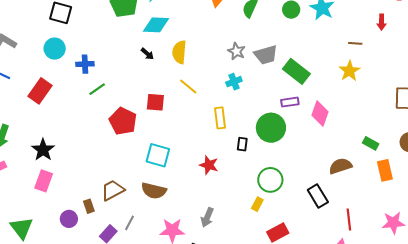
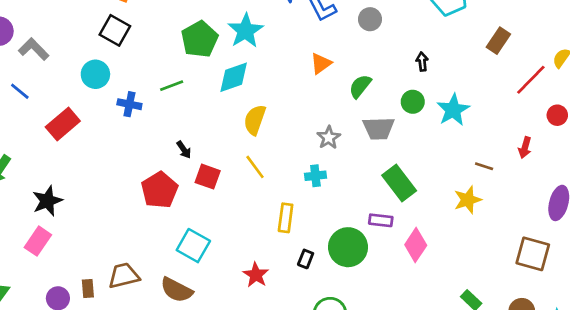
cyan diamond: (156, 25) -> (234, 77), turned -36
black arrow: (147, 54) -> (184, 150), moved
gray trapezoid: (266, 55) -> (379, 128), moved
green line: (97, 89) -> (172, 86), moved

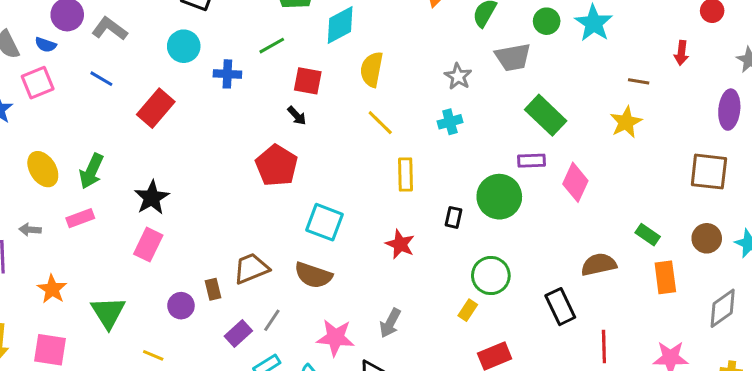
red square: (208, 177) -> (308, 81), moved
yellow rectangle: (286, 218) -> (405, 174), moved

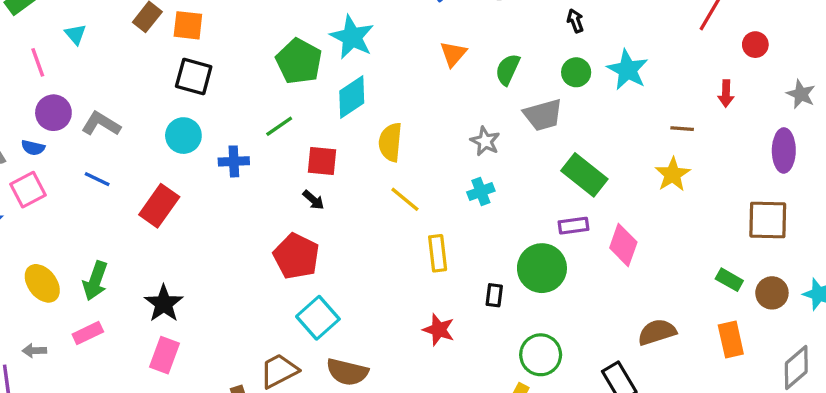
cyan square: (324, 222) -> (318, 318), moved, turned 33
green rectangle: (648, 235) -> (729, 280), moved

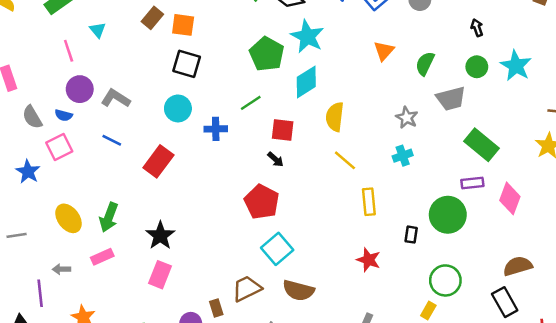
brown semicircle: (657, 332) -> (518, 266), moved

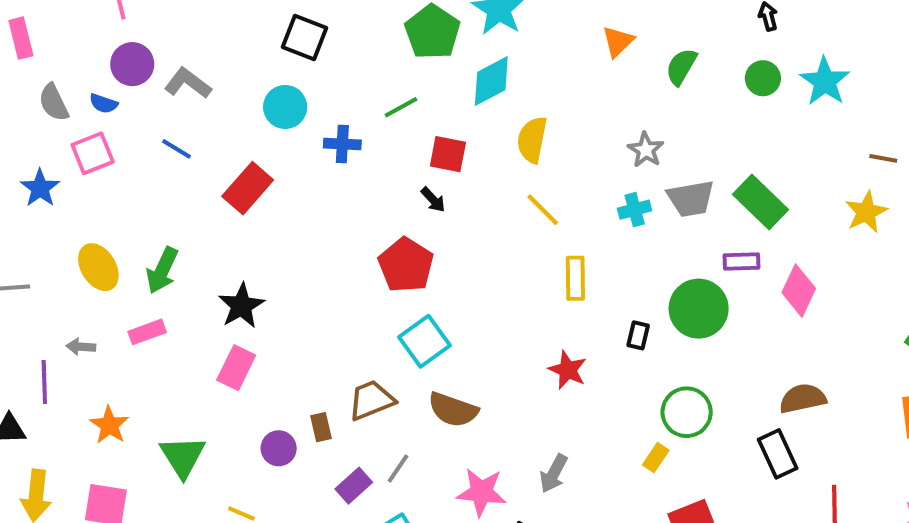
gray trapezoid: (451, 99) -> (691, 199), moved

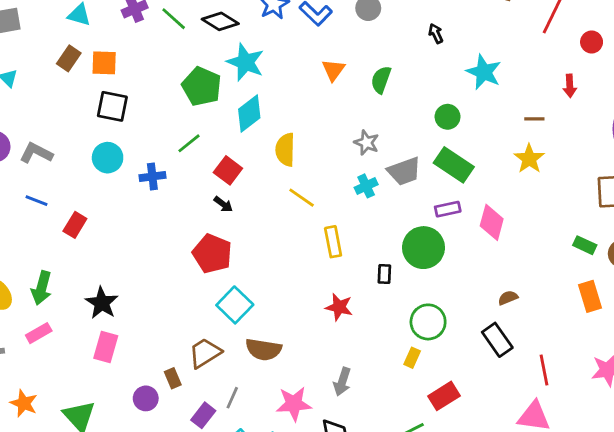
green circle: (763, 78) -> (448, 117), moved
red square: (448, 154) -> (228, 170), turned 36
red rectangle: (248, 188) -> (75, 225), moved, size x0.7
brown semicircle: (803, 398) -> (508, 298), size x0.6

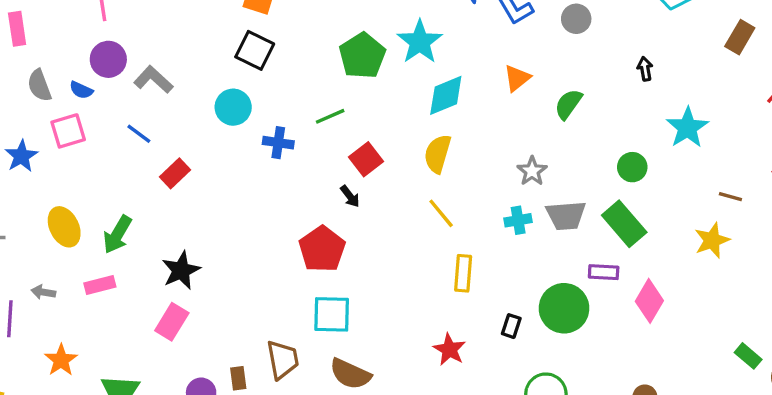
cyan diamond: (249, 114) -> (446, 95), moved
cyan square: (235, 305) -> (332, 314), turned 32
brown trapezoid: (205, 353) -> (283, 360), turned 96

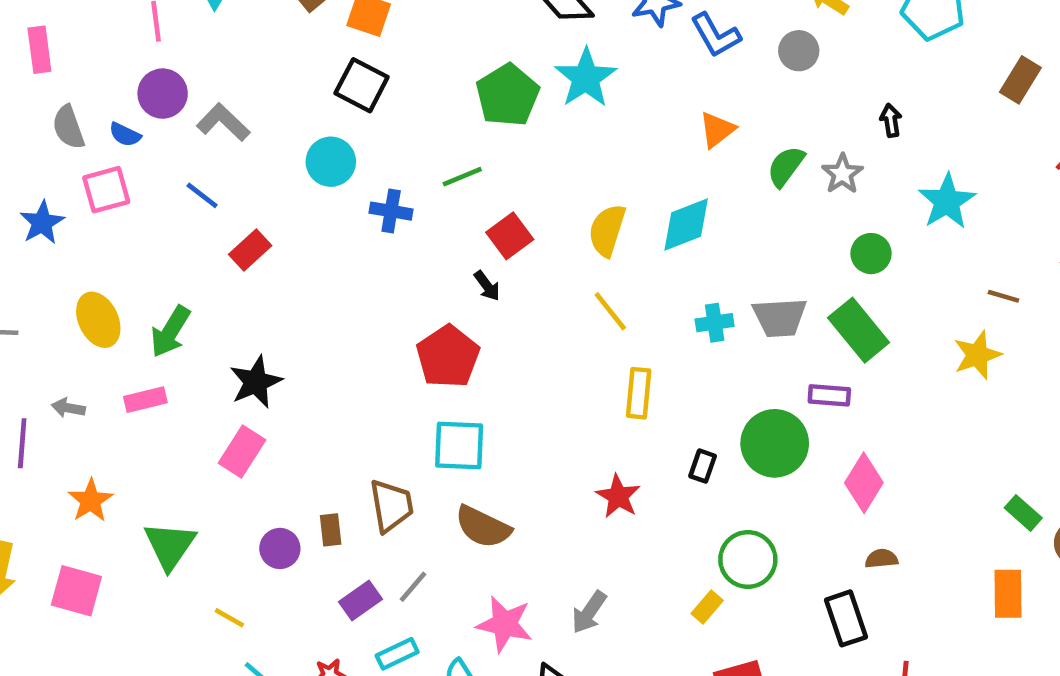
cyan diamond: (446, 95) -> (686, 225), moved
gray star: (532, 171) -> (842, 174), moved
pink diamond: (649, 301) -> (864, 483), moved

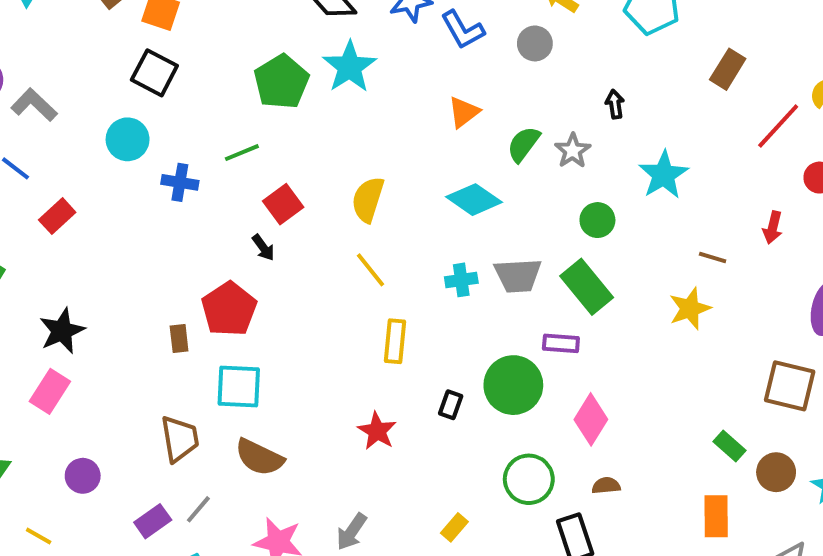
cyan diamond: (686, 225) -> (474, 200), moved, turned 56
brown rectangle: (331, 530) -> (179, 338), moved
green circle: (748, 559) -> (529, 479), moved

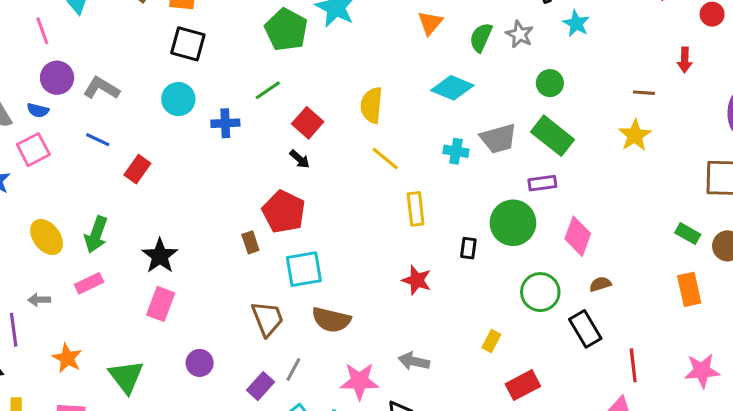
cyan star: (664, 175) -> (576, 24), moved, size x0.7
cyan cross: (461, 280) -> (456, 151), turned 30
gray arrow: (352, 532) -> (414, 361), turned 80

